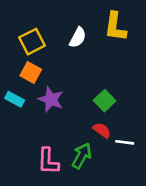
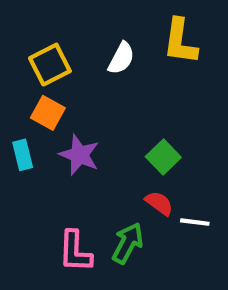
cyan rectangle: (15, 99) -> (23, 155), turned 48

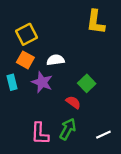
white semicircle: (121, 58) -> (55, 60), moved, turned -126
red semicircle: (159, 203) -> (73, 102), moved
white line: (195, 222) -> (103, 135), moved, turned -32

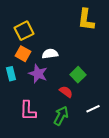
pink L-shape: (40, 134) -> (28, 111), moved
white line: (103, 135) -> (93, 109), moved

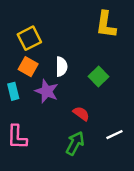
white semicircle: (50, 54) -> (61, 67), turned 98
green square: (78, 75) -> (98, 76), moved
pink L-shape: (28, 111) -> (17, 137), moved

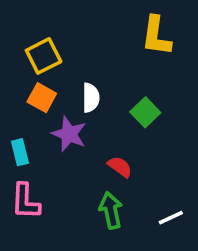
cyan rectangle: (13, 91) -> (20, 152), moved
white line: (115, 135) -> (171, 218), moved
green arrow: (75, 143) -> (111, 210), turned -40

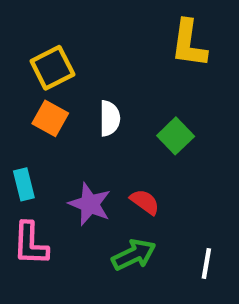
purple star: (69, 134) -> (90, 204), moved
green arrow: (111, 210) -> (134, 255), turned 76
white line: (171, 218) -> (206, 263), turned -55

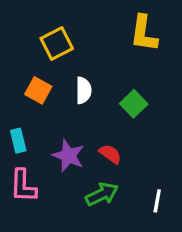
yellow square: (52, 68) -> (57, 43), moved

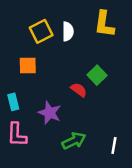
orange square: (38, 90) -> (28, 65), turned -30
white semicircle: (83, 90) -> (68, 31), moved
red semicircle: (110, 154) -> (79, 90), moved

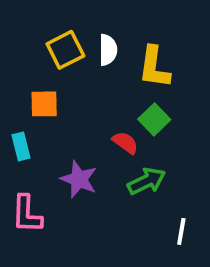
yellow L-shape: (104, 24) -> (154, 67), moved
cyan rectangle: (13, 102) -> (21, 146), moved
green arrow: (74, 141) -> (147, 181), moved

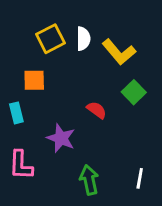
yellow L-shape: (154, 67) -> (119, 52), turned -48
green square: (154, 119) -> (134, 92), moved
green arrow: (147, 181) -> (89, 180), moved, turned -76

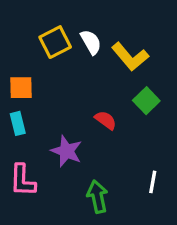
white semicircle: (83, 39) -> (91, 42), turned -30
orange square: (34, 80) -> (21, 88), moved
white line: (140, 178) -> (153, 182), moved

